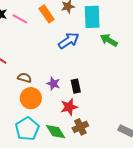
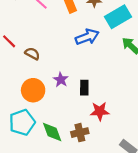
cyan rectangle: (92, 17) -> (118, 17), turned 50
brown semicircle: (25, 78) -> (32, 54), moved
red star: (69, 107) -> (100, 111), moved

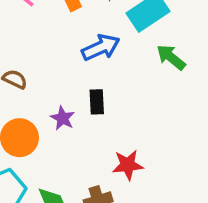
black rectangle: (84, 88) -> (97, 102), moved

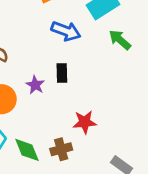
blue arrow: (101, 47) -> (66, 31), turned 44

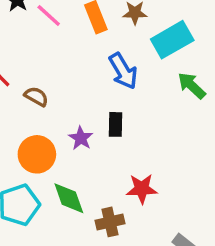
blue arrow: (66, 31) -> (123, 71), turned 36
green diamond: (27, 150) -> (69, 198), moved

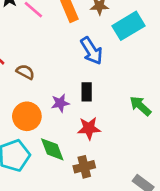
green arrow: (192, 86) -> (140, 106), moved
purple star: (81, 138) -> (60, 103), turned 30
red star: (142, 189) -> (89, 128), moved

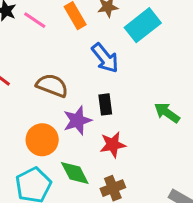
brown semicircle: (25, 72) -> (52, 85), moved, size x1.5
purple star: (60, 103) -> (77, 120), size x1.4

